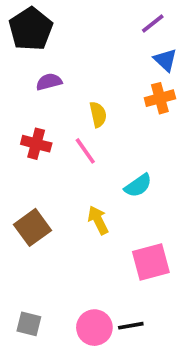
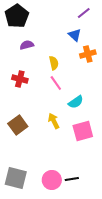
blue triangle: (165, 60) -> (75, 35), moved
pink line: (85, 151) -> (56, 83), moved
pink square: (151, 262) -> (83, 131), moved
gray square: (29, 324) -> (16, 178), size x1.6

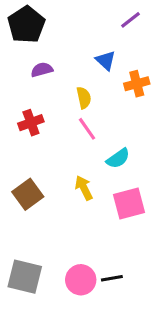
blue triangle: (75, 35) -> (106, 60), moved
red cross: (20, 79) -> (31, 123), turned -35

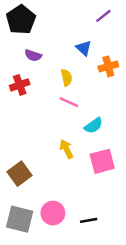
purple semicircle: (42, 70) -> (33, 55), turned -147
red cross: (31, 123) -> (20, 85), moved
pink line: (87, 129) -> (69, 102), turned -30
brown square: (28, 194) -> (20, 174), moved
pink circle: (81, 280) -> (53, 213), moved

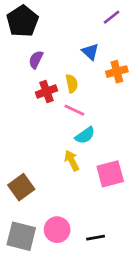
purple semicircle: (33, 55) -> (36, 60), turned 98
red cross: (20, 85) -> (46, 91), moved
cyan semicircle: (94, 126) -> (85, 135), moved

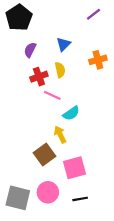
blue triangle: (90, 52) -> (63, 44), moved, turned 32
pink line: (74, 110) -> (52, 95), moved
pink square: (110, 174) -> (75, 168), moved
brown square: (21, 187) -> (45, 154), moved

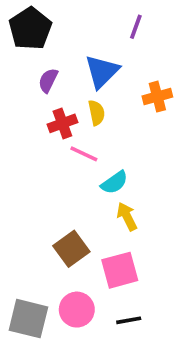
purple line: (93, 14) -> (136, 27), moved, turned -32
blue triangle: (63, 44) -> (102, 71), size x1.5
yellow arrow: (60, 134) -> (127, 216), moved

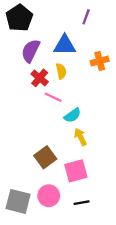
blue triangle: (102, 71) -> (65, 45), turned 45
purple semicircle: (48, 80) -> (31, 51), size x1.5
red cross: (62, 123) -> (40, 78), turned -30

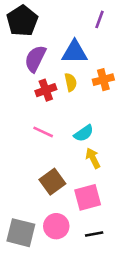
orange cross: (100, 61) -> (103, 80), moved
red cross: (40, 78) -> (46, 90), turned 30
pink line: (53, 97) -> (43, 132), moved

